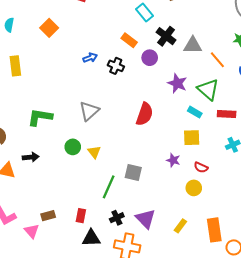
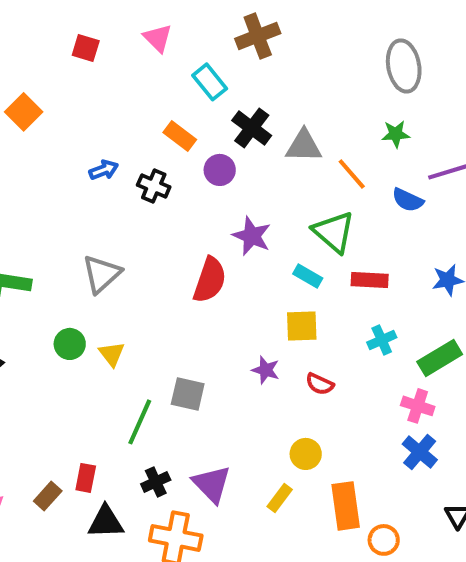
purple star: (177, 83) -> (252, 236), moved
yellow circle: (194, 188) -> (306, 454), moved
brown rectangle: (48, 216) -> (48, 496), moved, turned -32

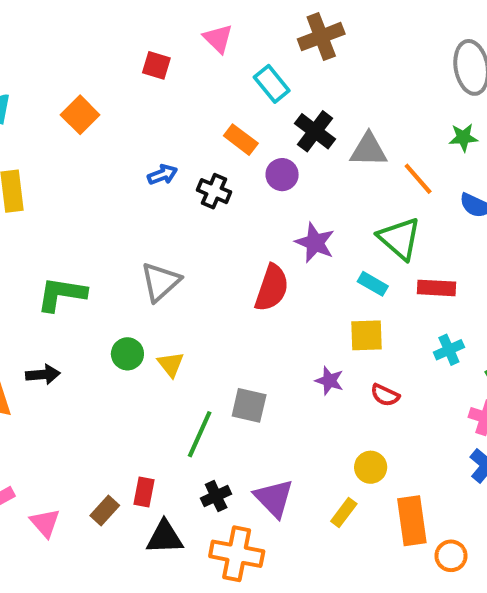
red square: (86, 48) -> (156, 65), moved

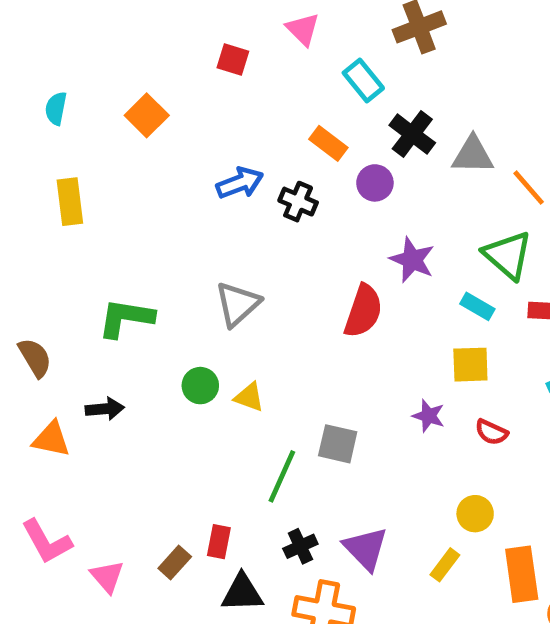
blue arrow: (162, 175) -> (240, 183), size x1.4
yellow triangle: (171, 364) -> (249, 397), turned -32

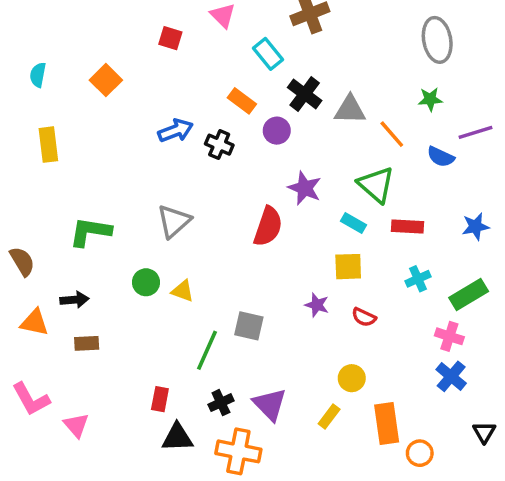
brown rectangle: (175, 563) -> (87, 343), moved, turned 45

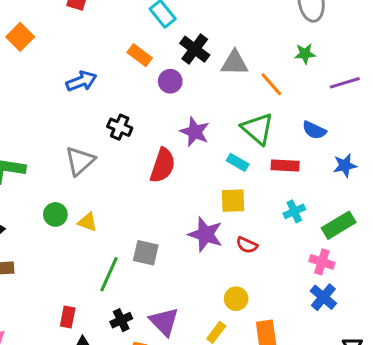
black cross: (219, 145) -> (120, 127), moved
blue semicircle: (441, 157) -> (314, 130), moved
purple star: (317, 305) -> (205, 234), size x1.6

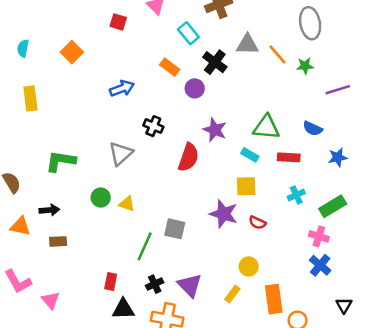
gray triangle: (235, 63) -> (247, 45), moved
orange line: (271, 84) -> (277, 55), moved
green triangle: (258, 129) -> (266, 127), turned -36

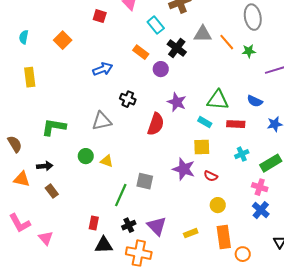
gray triangle: (121, 154) -> (102, 121), turned 30
brown rectangle: (58, 241) -> (52, 191), turned 56
yellow circle: (249, 266) -> (218, 205), moved
yellow rectangle: (232, 294) -> (191, 233), turned 32

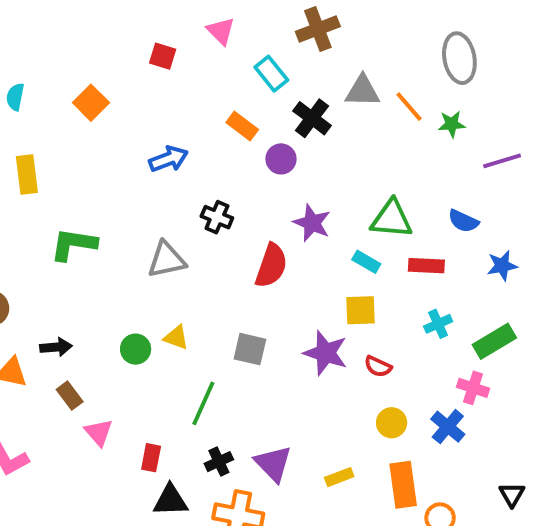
green L-shape: (54, 127) -> (73, 244), moved
green circle: (86, 156) -> (136, 349), moved
gray square: (145, 181) -> (250, 349), moved
blue cross: (261, 210) -> (448, 427), moved
pink triangle: (46, 238) -> (99, 432), moved

